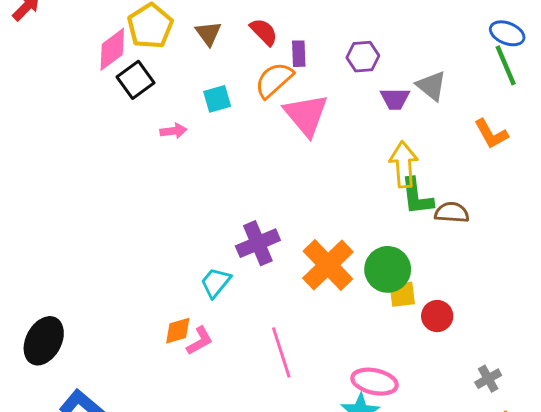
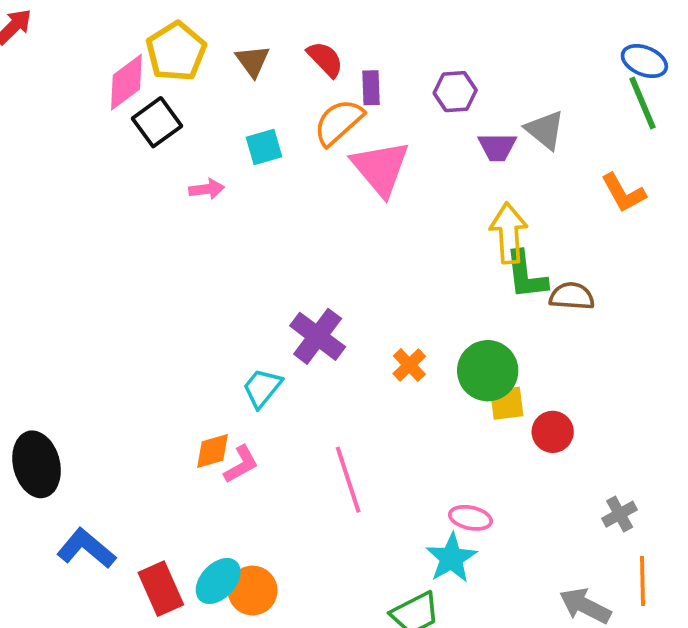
purple cross: (258, 243) -> (318, 336), turned -30
orange cross: (328, 265) -> (409, 365), size x0.5
black ellipse: (44, 341) -> (37, 464), turned -42
pink ellipse: (375, 382) -> (470, 518), size x0.7

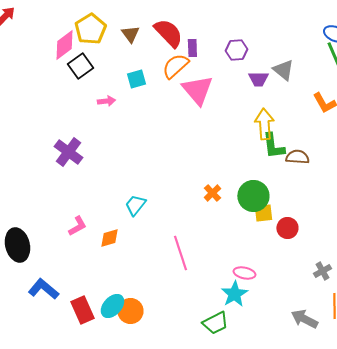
red semicircle: (325, 59) -> (168, 33), size x1.5
purple cross: (318, 336) -> (68, 152), moved
pink L-shape: (241, 464) -> (77, 226), moved

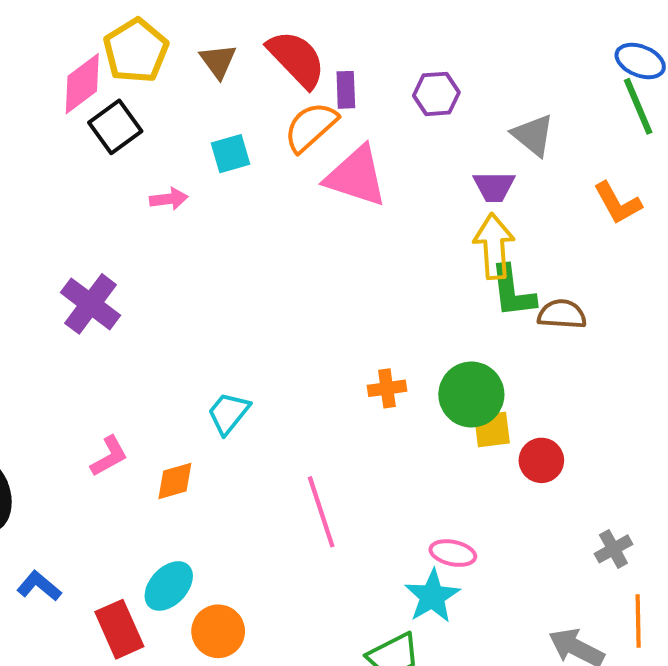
purple trapezoid: (258, 79) -> (494, 187), moved
pink triangle: (197, 90) -> (356, 176), turned -32
orange cross: (212, 193) -> (387, 388), turned 36
blue L-shape: (43, 289) -> (39, 586), size x0.7
cyan ellipse: (112, 306) -> (169, 586), moved

